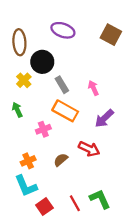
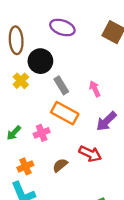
green arrow: (17, 110) -> (14, 133), moved, turned -112

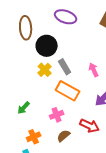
yellow cross: (21, 81) -> (45, 70), moved
pink cross: (42, 133) -> (57, 115), moved

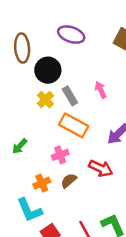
pink arrow: (94, 70) -> (101, 90), moved
orange cross: (34, 137) -> (42, 183), moved

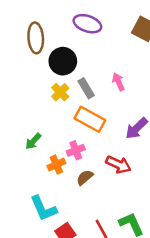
orange cross: (42, 183) -> (56, 165), moved

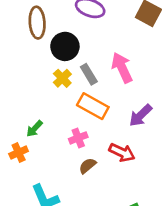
pink arrow: (118, 82) -> (122, 68), size x1.6
orange cross: (56, 165) -> (19, 153), moved

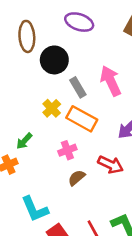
yellow cross: (62, 78) -> (52, 108), moved

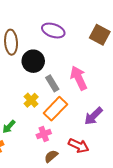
orange rectangle: (82, 119) -> (55, 109), turned -75

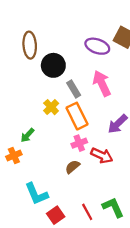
purple ellipse: (53, 31) -> (97, 46), moved
orange rectangle: (55, 109) -> (77, 116), turned -70
pink cross: (44, 134) -> (79, 143), moved

